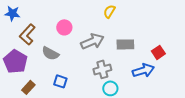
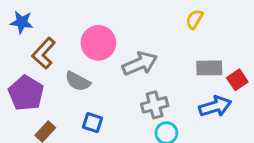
yellow semicircle: (109, 11) -> (194, 19), moved
pink circle: (64, 27) -> (98, 43), size x1.5
gray rectangle: (125, 44) -> (209, 68), moved

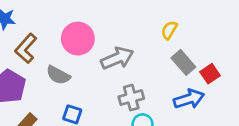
yellow semicircle: (194, 19) -> (169, 30), moved
gray rectangle: (209, 68) -> (183, 62), turned 50

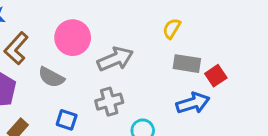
gray rectangle: (183, 62) -> (187, 64), turned -40
gray cross: (131, 98) -> (109, 102), moved

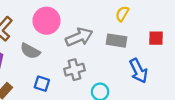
gray rectangle: (187, 64) -> (116, 41), moved
red square: (216, 76) -> (156, 38), moved, turned 35
blue arrow: (193, 103) -> (139, 71), turned 80

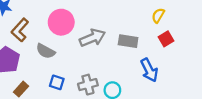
yellow semicircle: (122, 14) -> (158, 15), moved
red square: (156, 38) -> (166, 39), turned -32
gray cross: (74, 70) -> (88, 85), moved

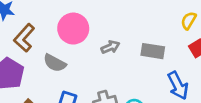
gray arrow: (92, 38) -> (110, 47), size x0.6

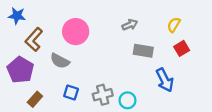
gray arrow: (110, 47) -> (130, 25), moved

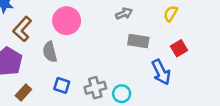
red square: (182, 48) -> (179, 48), moved
gray semicircle: (60, 61) -> (50, 52), turned 48

